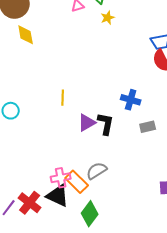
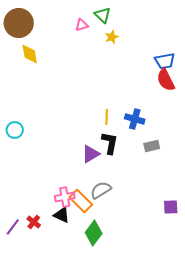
yellow line: (63, 98) -> (107, 117), moved
purple triangle: (87, 123) -> (91, 154), moved
black triangle: (58, 196) -> (62, 215), size x0.7
red cross: (30, 203) -> (34, 222), size x0.6

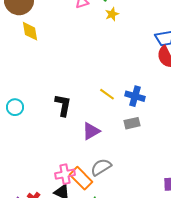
yellow line: (107, 117) -> (107, 94), turned -56
black L-shape: (110, 143) -> (63, 105), moved
gray rectangle: (152, 146) -> (132, 123), moved

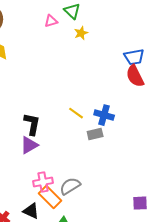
gray rectangle: (132, 123) -> (95, 134), moved
purple triangle: (91, 131) -> (29, 145), moved
pink cross: (65, 174) -> (43, 182), moved

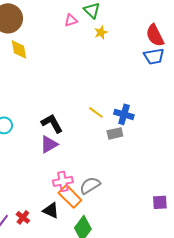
red semicircle: (135, 76) -> (155, 35), moved
black L-shape: (32, 124) -> (52, 123), turned -40

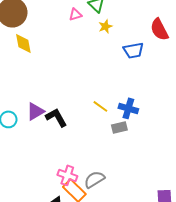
blue trapezoid: (154, 56) -> (133, 50), moved
purple triangle: (49, 144) -> (35, 111), moved
pink cross: (63, 181) -> (67, 175), turned 30

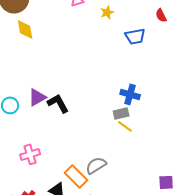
red semicircle: (159, 29) -> (161, 15), size x0.6
yellow line: (100, 106) -> (125, 126), moved
pink cross: (67, 175) -> (30, 154), moved, turned -36

